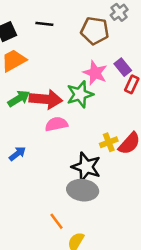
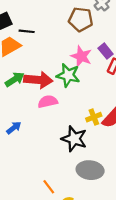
black line: (44, 24) -> (27, 31), moved
green star: (80, 94) -> (68, 75), turned 30
gray ellipse: (83, 190) -> (90, 170), moved

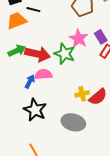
blue arrow: (14, 128) -> (30, 82), moved, turned -32
black star: (74, 139) -> (35, 110), moved
gray ellipse: (90, 170) -> (73, 122), moved

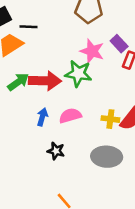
pink semicircle: (43, 74) -> (70, 116), moved
yellow cross: (82, 94) -> (110, 119), turned 32
black star: (35, 110) -> (56, 151), size x0.6

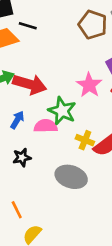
pink star: (92, 51) -> (89, 85), moved
green star: (78, 74) -> (62, 111), moved
black star: (56, 151) -> (22, 157), turned 30

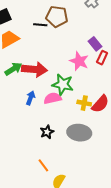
brown pentagon: (93, 25) -> (57, 17), moved
black line: (28, 26) -> (40, 25), moved
black star: (22, 157) -> (47, 132), moved

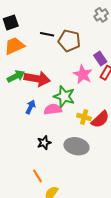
brown pentagon: (57, 17) -> (69, 41), moved

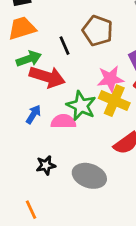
black line: (47, 34) -> (64, 46), moved, turned 48
pink star: (83, 74) -> (110, 79), turned 30
green arrow: (16, 76) -> (29, 59), moved
yellow cross: (84, 117) -> (114, 101), moved, size x1.5

